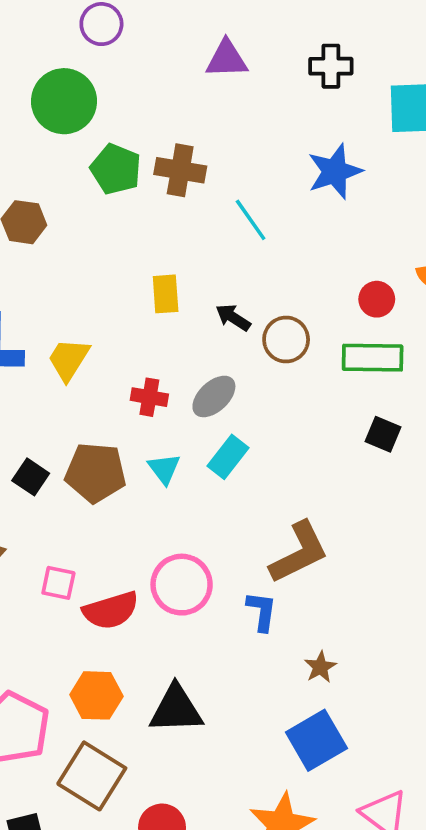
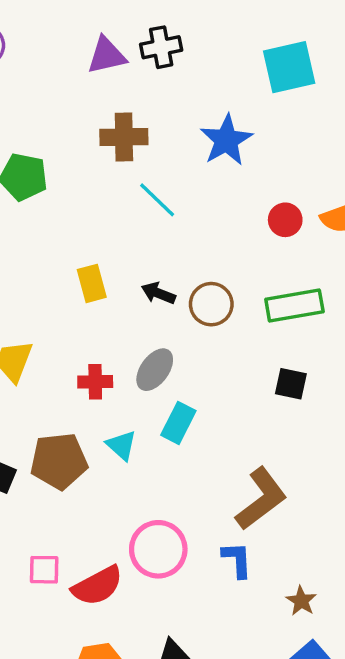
black cross: (331, 66) -> (161, 47), moved
brown cross: (180, 170) -> (124, 137), moved
red circle: (377, 299) -> (285, 220), moved
black square: (383, 434) -> (291, 384), moved

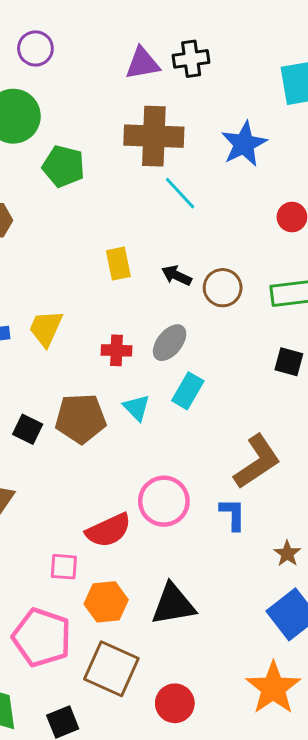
brown cross: (124, 137) -> (154, 136), size x1.4
pink square: (44, 570) -> (64, 567), moved

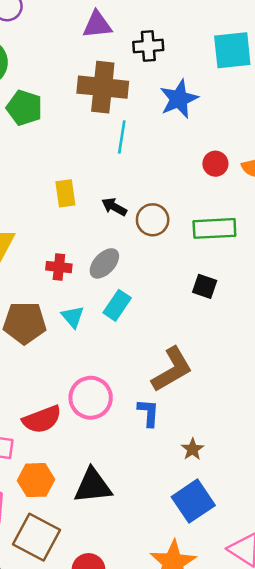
black cross: (191, 59) -> (148, 46), moved
cyan line: (180, 193) -> (122, 137), turned 48

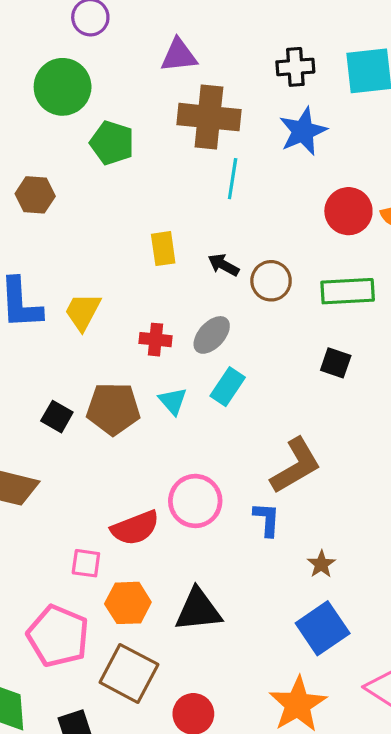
purple triangle: (97, 25) -> (179, 55), moved
black cross: (148, 46) -> (295, 67), moved
red circle: (215, 164) -> (348, 211), size x1.5

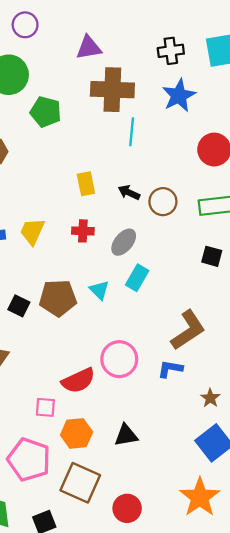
red cross: (155, 340) -> (83, 231), moved
blue L-shape: (267, 519) -> (170, 369), turned -80
black triangle: (198, 610) -> (126, 435), size x0.7

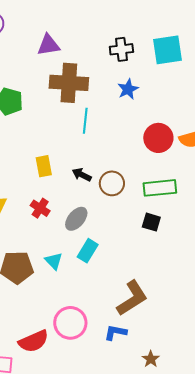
blue star: (179, 96) -> (128, 89), size x0.7
red cross: (83, 231) -> (40, 208), turned 30
black square: (212, 256) -> (151, 222), moved

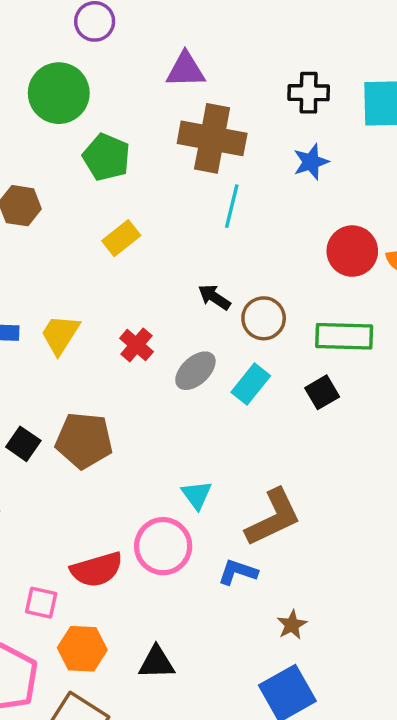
yellow rectangle: (44, 166) -> (121, 238), moved, turned 55
black square: (151, 222) -> (322, 392), turned 36
cyan rectangle: (88, 251) -> (251, 384), moved
cyan triangle: (54, 261) -> (197, 495), moved

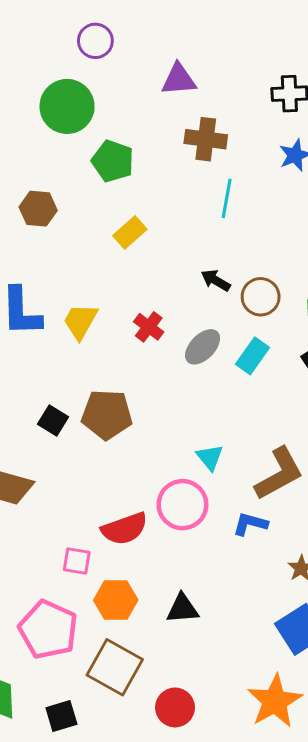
brown cross: (212, 138) -> (206, 139), size x0.7

